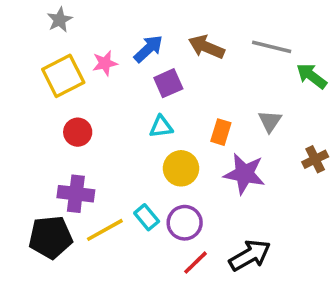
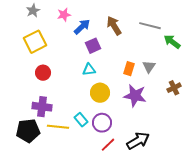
brown arrow: (206, 47) -> (114, 26), turned 36
pink star: (105, 63) -> (64, 15), moved
orange rectangle: (221, 132) -> (129, 69), moved
yellow line: (105, 230) -> (58, 127), turned 35

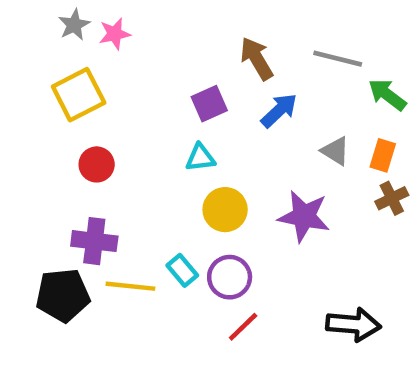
pink star: (64, 15) -> (115, 34), moved
blue arrow: (82, 27) -> (279, 110), moved
gray triangle: (149, 67) -> (335, 151), turned -32
orange rectangle: (129, 69) -> (383, 155), moved
black arrow: (138, 141) -> (353, 324), moved, turned 35

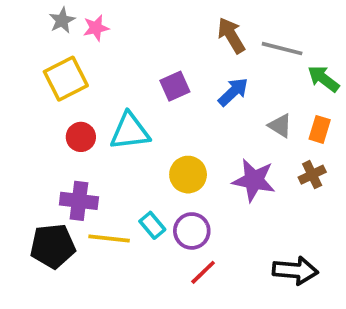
brown arrow: (257, 59) -> (231, 35), moved
cyan triangle: (200, 158) -> (130, 131), moved, size x1.6
brown cross: (392, 198) -> (312, 175), moved

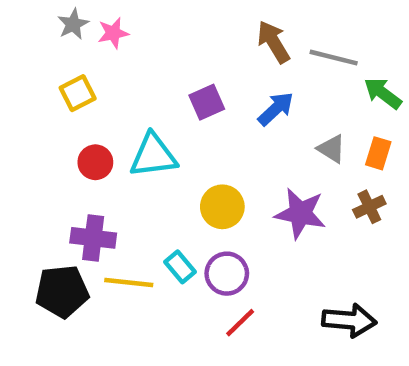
yellow square: (66, 79) -> (78, 93), size x0.7

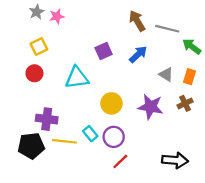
red circle: (95, 162) -> (34, 73), moved

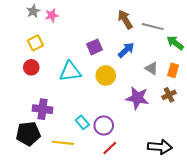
yellow circle: (111, 103) -> (106, 76), moved
yellow line: (65, 141) -> (63, 143), moved

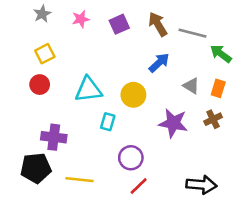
pink star: (52, 15) -> (81, 19), moved
purple square: (95, 47) -> (119, 24), moved
cyan rectangle: (82, 122) -> (108, 122), moved, turned 56

